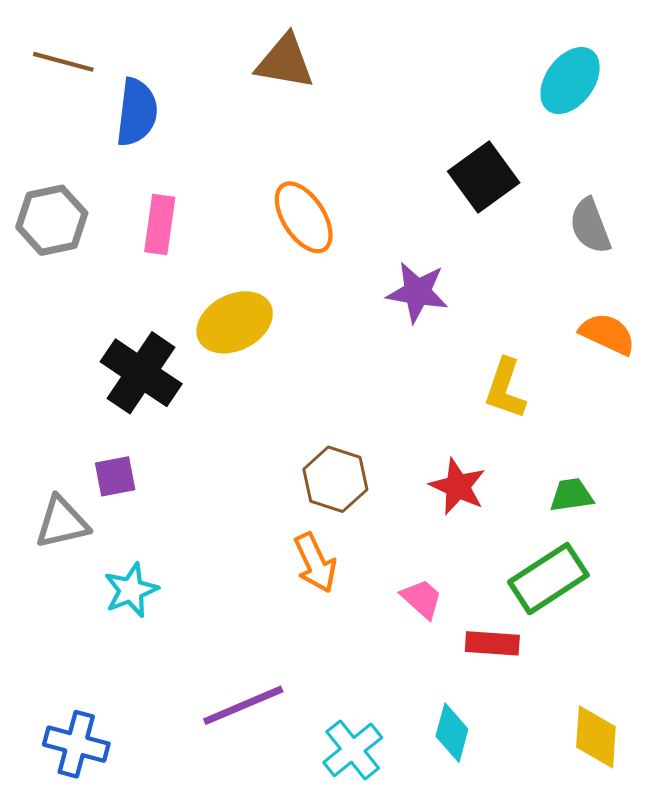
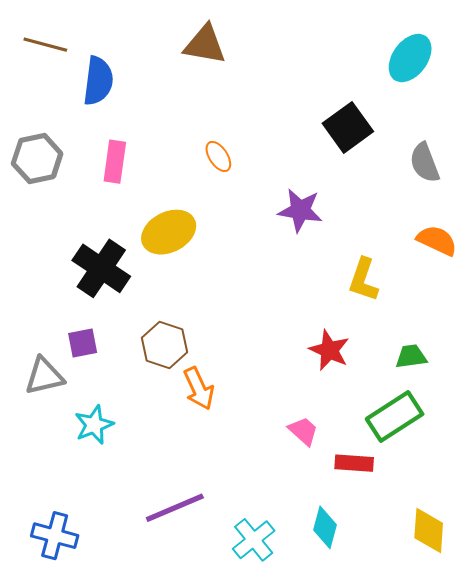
orange ellipse: (304, 217) -> (218, 156), size x0.6
brown hexagon: (335, 479) -> (164, 345), moved
orange arrow: (315, 563) -> (199, 389), moved

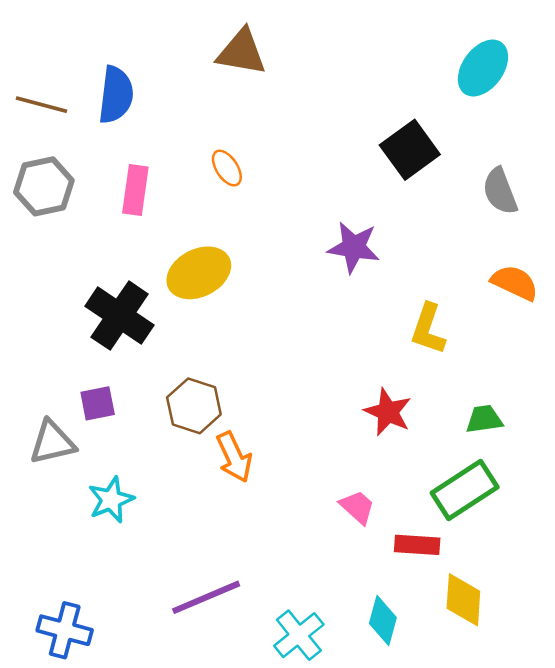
brown line: (45, 45) -> (41, 105), moved
orange ellipse: (218, 156) -> (227, 168), moved
yellow diamond: (429, 530) -> (463, 600), moved

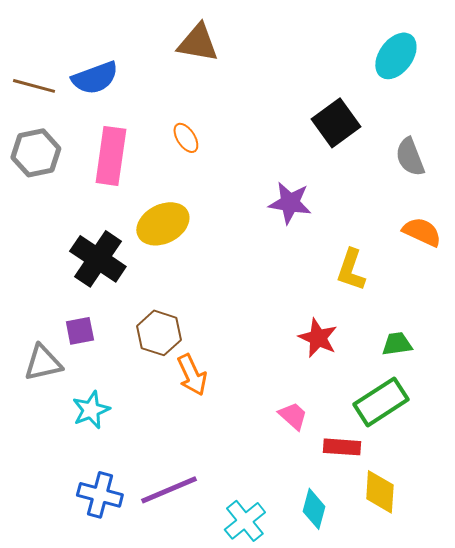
blue semicircle: (116, 95) -> (95, 78), turned 63
pink rectangle: (135, 190) -> (111, 156), size x1.4
blue cross: (65, 630) -> (100, 495), moved

